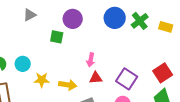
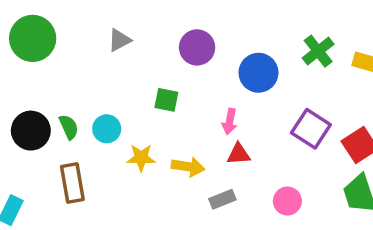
blue circle: (115, 18) -> (258, 73), moved
green square: (57, 37) -> (166, 100), moved
purple square: (127, 79) -> (311, 129), moved

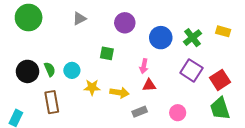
green cross: (318, 51) -> (192, 38), moved

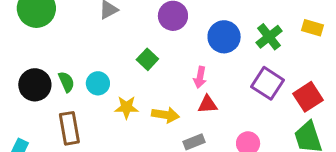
green square: (107, 53) -> (147, 59), turned 32

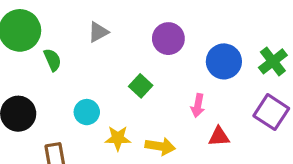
green semicircle: (66, 82) -> (52, 60), moved
red triangle: (208, 104) -> (219, 137), moved

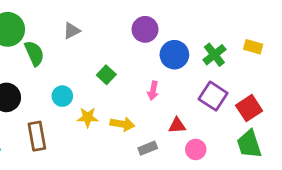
purple circle: (168, 39) -> (145, 29), moved
green semicircle: (52, 60) -> (34, 53), size x1.4
red triangle: (219, 137) -> (177, 125), moved

